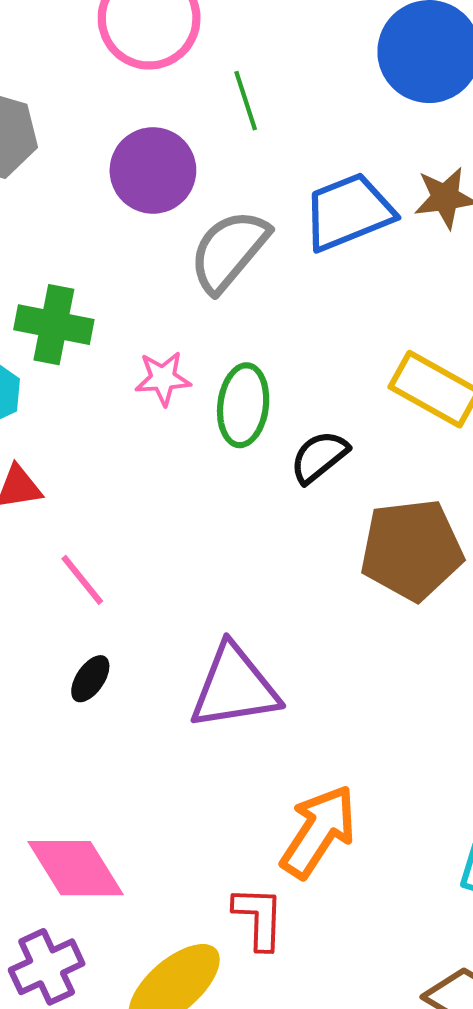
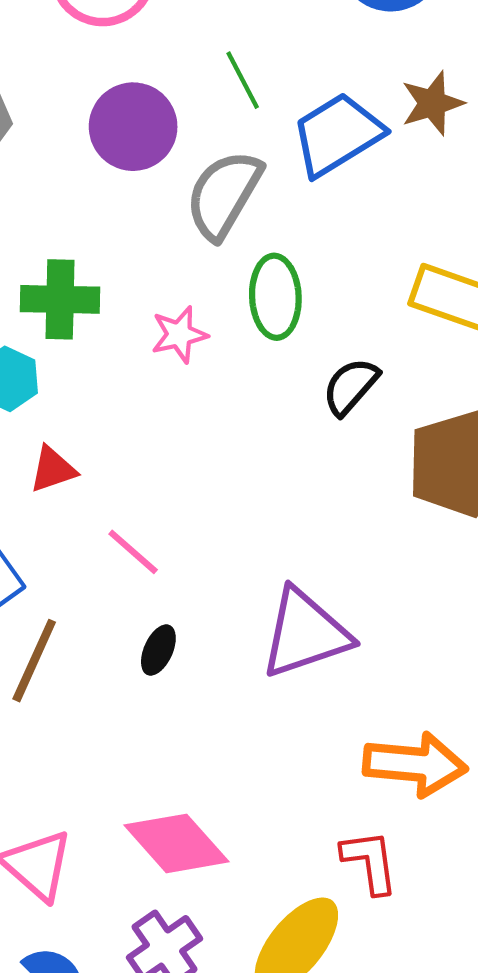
green line: (246, 101) -> (243, 80), moved
green ellipse: (243, 405) -> (275, 297), moved
orange arrow: (319, 831) -> (415, 764), turned 72

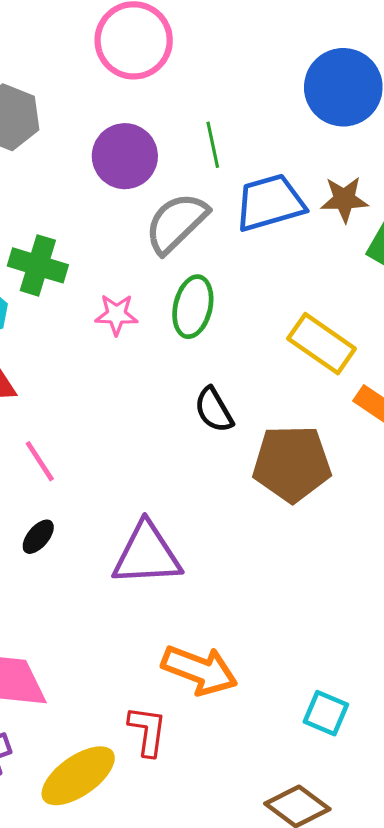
black semicircle: (351, 386) -> (214, 410), moved, turned -87

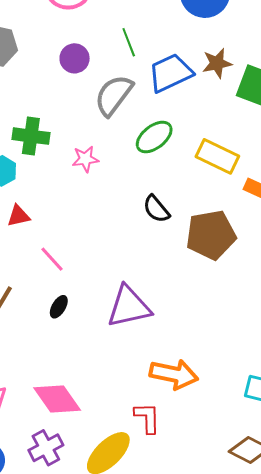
purple circle: (125, 156) -> (75, 58), size x0.7
green ellipse: (193, 307) -> (154, 137), moved, turned 48

